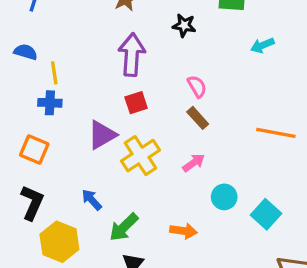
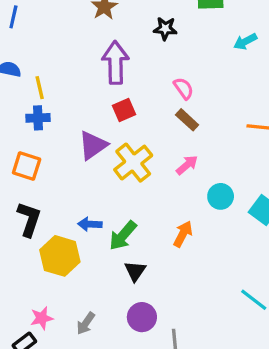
blue arrow: (92, 200) -> (90, 224), moved, turned -40
orange arrow: (183, 231) -> (183, 234), turned -65

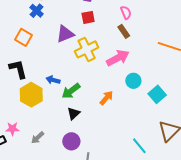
blue cross: (38, 118) -> (37, 11), turned 32
pink arrow: (187, 165) -> (118, 58), size x1.6
black L-shape: (29, 219) -> (18, 69), turned -45

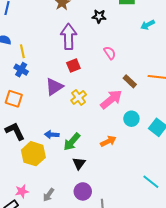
brown rectangle: (124, 31) -> (130, 81), moved
yellow cross: (87, 49) -> (79, 97), size x0.7
orange arrow: (106, 98) -> (108, 141), turned 35

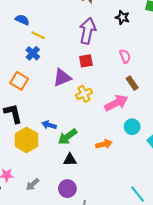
yellow line: (22, 51) -> (38, 35), turned -64
brown rectangle: (130, 81) -> (132, 83), moved
black triangle: (79, 163) -> (70, 160), turned 40

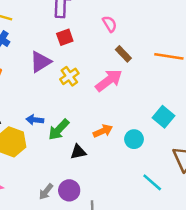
cyan circle: (132, 127) -> (134, 139), moved
black triangle: (70, 160) -> (78, 152), moved
gray arrow: (33, 184) -> (46, 192), moved

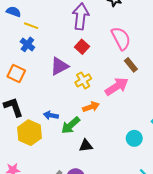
pink semicircle: (110, 24) -> (121, 38), size x1.6
red square: (65, 37) -> (82, 47), turned -32
orange arrow: (103, 131) -> (91, 107), moved

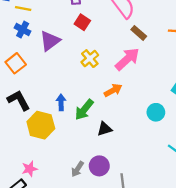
purple triangle: (59, 66) -> (50, 41), moved
orange square: (16, 74) -> (16, 63), turned 36
orange arrow: (91, 107) -> (113, 90), moved
blue arrow: (51, 115) -> (61, 102), turned 88

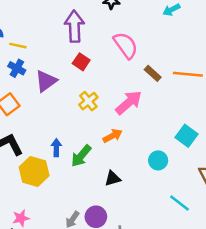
brown rectangle: (139, 33) -> (153, 73), moved
black triangle: (105, 129) -> (113, 178), moved

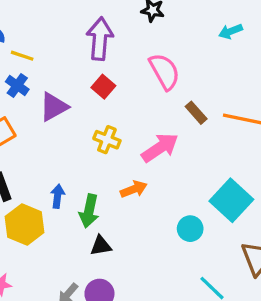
yellow cross: (88, 101) -> (107, 140), turned -36
cyan square: (186, 136) -> (231, 200), size x1.4
green arrow: (81, 156) -> (89, 211), turned -35
black triangle: (113, 178) -> (101, 246), moved

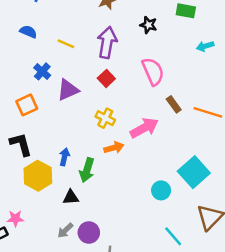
yellow line: (22, 56) -> (66, 44), moved
orange arrow: (134, 189) -> (114, 148), moved
black triangle: (101, 246) -> (71, 197), moved

